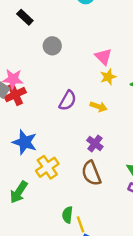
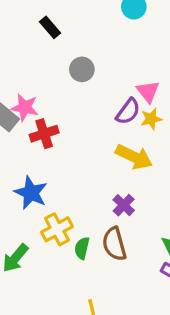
red cross: (15, 95) -> (44, 134), moved
purple semicircle: (68, 101) -> (128, 111), moved
yellow arrow: (99, 107) -> (134, 157), size x1.6
green semicircle: (67, 215) -> (82, 248), moved

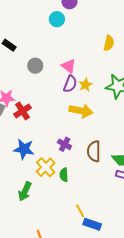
pink triangle: (148, 91) -> (69, 66), moved
purple cross: (124, 205) -> (65, 144), moved
brown semicircle: (114, 244) -> (94, 151), moved, turned 30

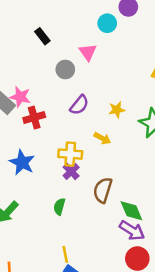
pink triangle: (69, 66) -> (88, 52), moved
purple semicircle: (70, 84) -> (79, 105), moved
yellow arrow: (81, 111) -> (102, 138), size x0.6
yellow cross: (46, 167) -> (70, 154), moved, turned 30

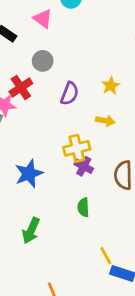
pink triangle: (88, 52) -> (43, 19), moved
red cross: (34, 118) -> (21, 87), moved
blue star: (22, 162) -> (29, 174), turned -30

